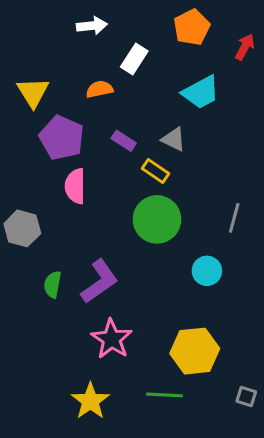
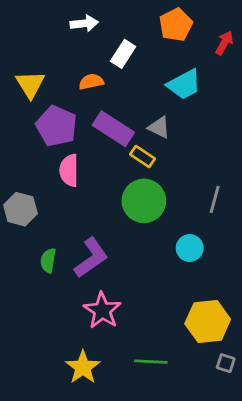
purple rectangle: (124, 141) -> (113, 129), size x1.8
yellow hexagon: (195, 351) -> (208, 322), moved

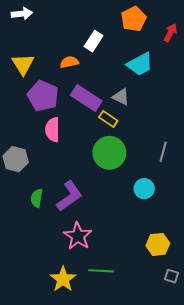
white arrow: (84, 23) -> (22, 14), moved
yellow hexagon: (208, 322) -> (158, 244), size x0.7
green line: (151, 362) -> (101, 271), moved

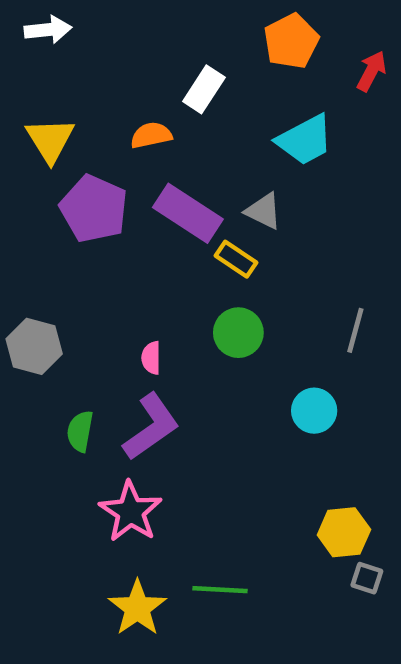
pink semicircle: (52, 130) -> (151, 358), moved, size x0.6
green circle: (109, 153) -> (238, 333), size x0.7
pink star: (78, 236) -> (131, 512), moved
gray square: (172, 276) -> (367, 578), moved

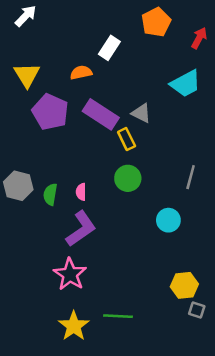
white arrow: (48, 30) -> (26, 16), turned -40
cyan trapezoid: (305, 140) -> (186, 84), moved
yellow rectangle: (236, 259) -> (127, 139), turned 30
green semicircle: (80, 431) -> (50, 194), moved

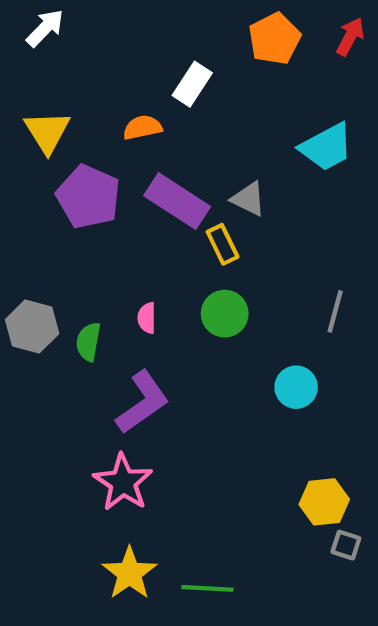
red arrow: (199, 38) -> (350, 37), moved
pink semicircle: (81, 192) -> (147, 318), moved
green line: (118, 316) -> (207, 588), moved

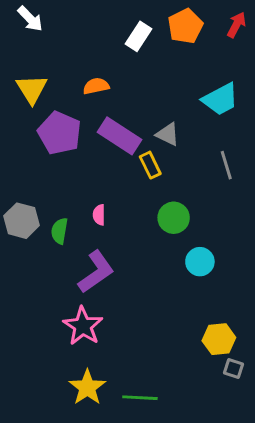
white arrow: (45, 28) -> (30, 19), turned 92
white rectangle: (192, 84) -> (138, 36), moved
gray line: (335, 311) -> (226, 165), moved, turned -32
green circle: (225, 314) -> (174, 218), moved

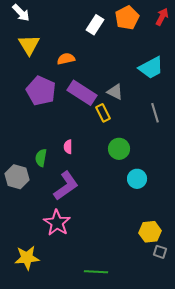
yellow triangle: (32, 89) -> (29, 45), moved
gray hexagon: (21, 221) -> (17, 177), moved
yellow star: (87, 387) -> (27, 258), moved, turned 30

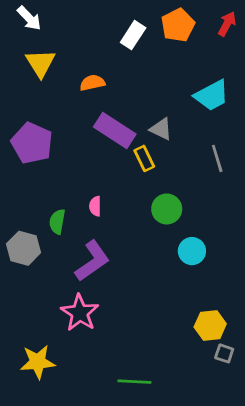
purple pentagon: (41, 91) -> (32, 143), moved

